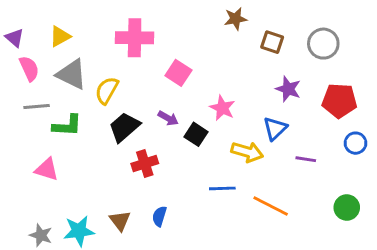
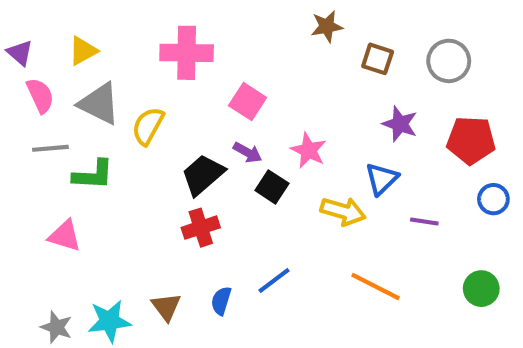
purple arrow: (168, 118) -> (248, 152), moved
black trapezoid: (124, 127) -> (203, 175), moved
blue line: (222, 188) -> (274, 280), moved, turned -35

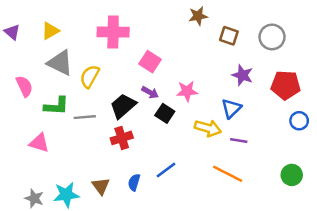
pink semicircle: (40, 95) -> (24, 86), moved
gray line: (50, 148) -> (85, 117), moved
pink star: (309, 150) -> (187, 91), turned -30
purple line: (424, 221) -> (239, 140), moved

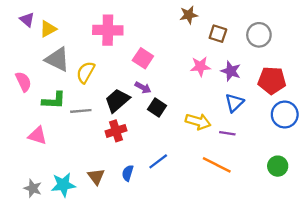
purple triangle: (12, 32) -> (27, 20), moved
pink star: (187, 91) -> (200, 66), moved
blue triangle: (231, 108) -> (234, 103), moved
blue circle: (299, 121) -> (285, 114), size x1.5

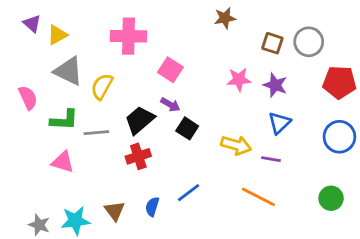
brown square: (218, 34) -> (272, 43), moved
red pentagon: (272, 81) -> (339, 82), moved
pink triangle: (37, 136) -> (63, 162), moved

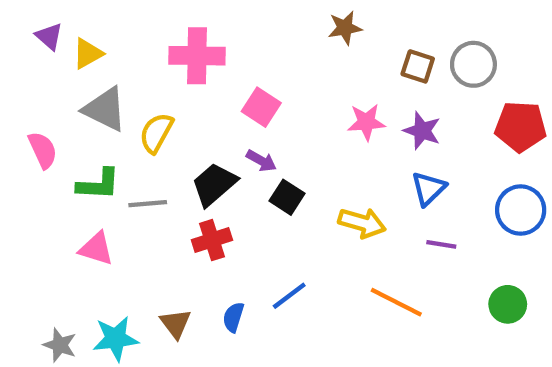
purple line: (271, 159) -> (441, 244), moved

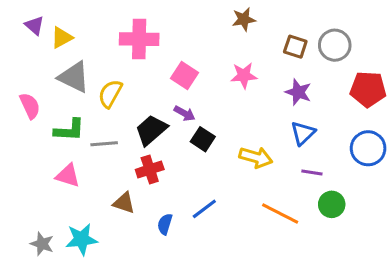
pink star: (366, 122) -> (244, 75), moved
green circle: (508, 304) -> (332, 204), moved
brown triangle: (176, 324) -> (124, 203), moved, turned -35

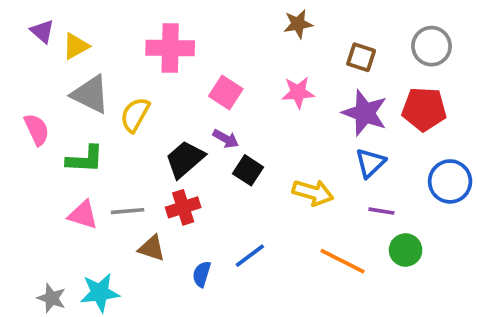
gray circle: (335, 45) -> (431, 46), moved
red pentagon: (368, 89) -> (424, 109), moved
purple star: (298, 92) -> (365, 113), size x1.4
gray line: (104, 144) -> (128, 211), moved

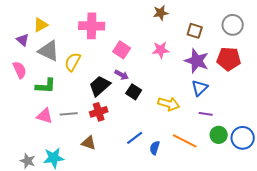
purple triangle: (42, 31) -> (23, 40), moved
blue circle: (450, 181) -> (243, 138), moved
brown triangle: (152, 248) -> (89, 143), moved
blue semicircle: (202, 274) -> (155, 148), moved

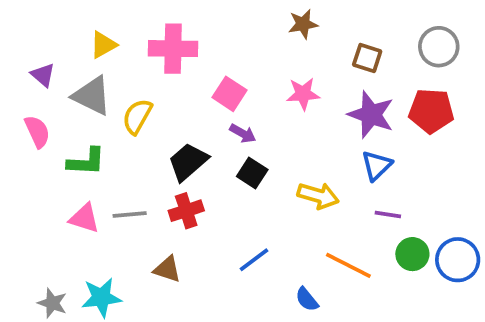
yellow triangle: (41, 25) -> (103, 45), moved
purple arrow: (122, 75) -> (243, 133), moved
blue semicircle: (155, 148) -> (307, 299), moved, turned -56

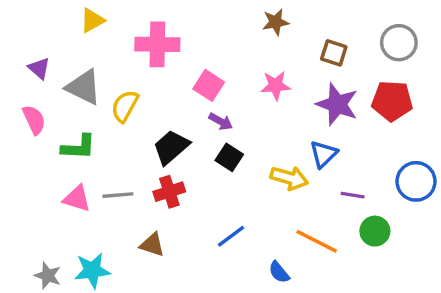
yellow triangle: (103, 45) -> (92, 20), moved
blue triangle: (377, 165) -> (324, 154), moved
blue circle: (458, 260) -> (416, 181), moved

